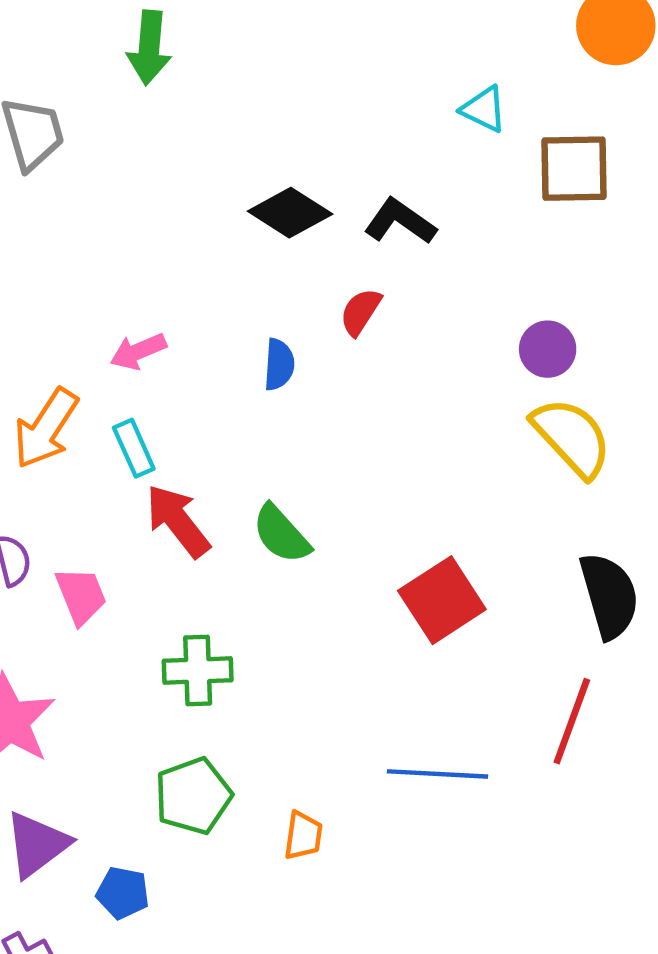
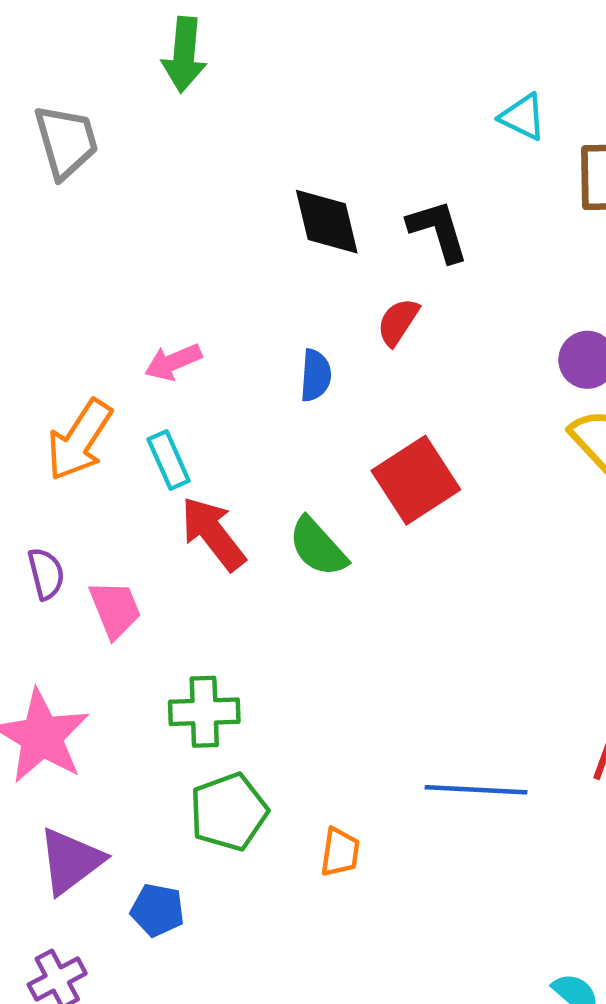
black diamond: (290, 213) -> (327, 222), turned 44
black L-shape: (400, 221) -> (438, 231), turned 38
red square: (442, 600) -> (416, 480), moved
green cross: (198, 670) -> (204, 712), moved

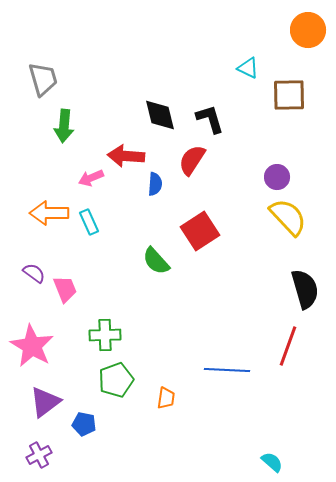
green arrow: (184, 55) -> (64, 126), moved
red semicircle: (398, 322) -> (192, 160), size x1.4
orange arrow: (79, 440) -> (49, 213), turned 57
red arrow: (213, 534) -> (126, 156), moved, turned -48
purple semicircle: (46, 574) -> (34, 273), turned -40

